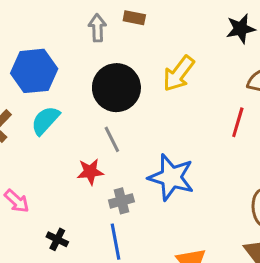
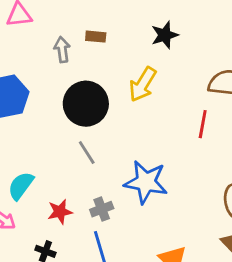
black star: (241, 29) -> (165, 35), moved
cyan semicircle: (45, 120) -> (21, 186), moved
red star: (90, 172) -> (60, 212), moved

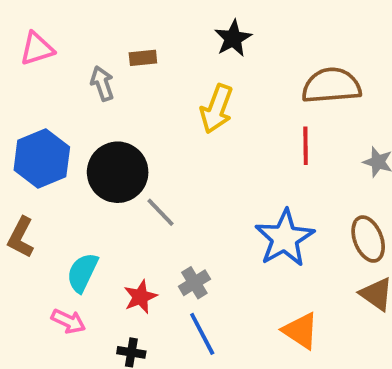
black circle: (86, 104) -> (118, 172), moved
blue star: (146, 182) -> (285, 238), moved, turned -30

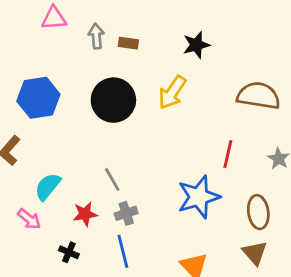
gray arrow: (102, 83) -> (96, 36), moved
red line: (306, 146) -> (228, 154), moved
black circle: (118, 172) -> (113, 100), moved
gray line: (160, 212) -> (112, 179), moved

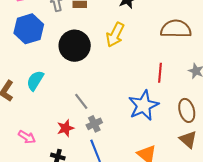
blue hexagon: (38, 98) -> (29, 29), moved
cyan semicircle: (48, 187) -> (35, 81), moved

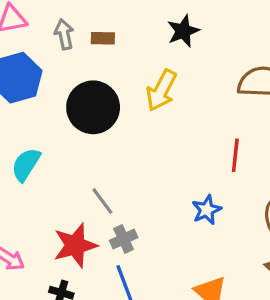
blue star: (143, 105) -> (207, 210), size x0.6
red star: (65, 128) -> (75, 245), size x1.5

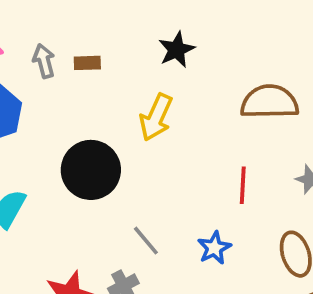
black circle: (93, 107) -> (91, 170), moved
gray line: (102, 201) -> (146, 241), moved

